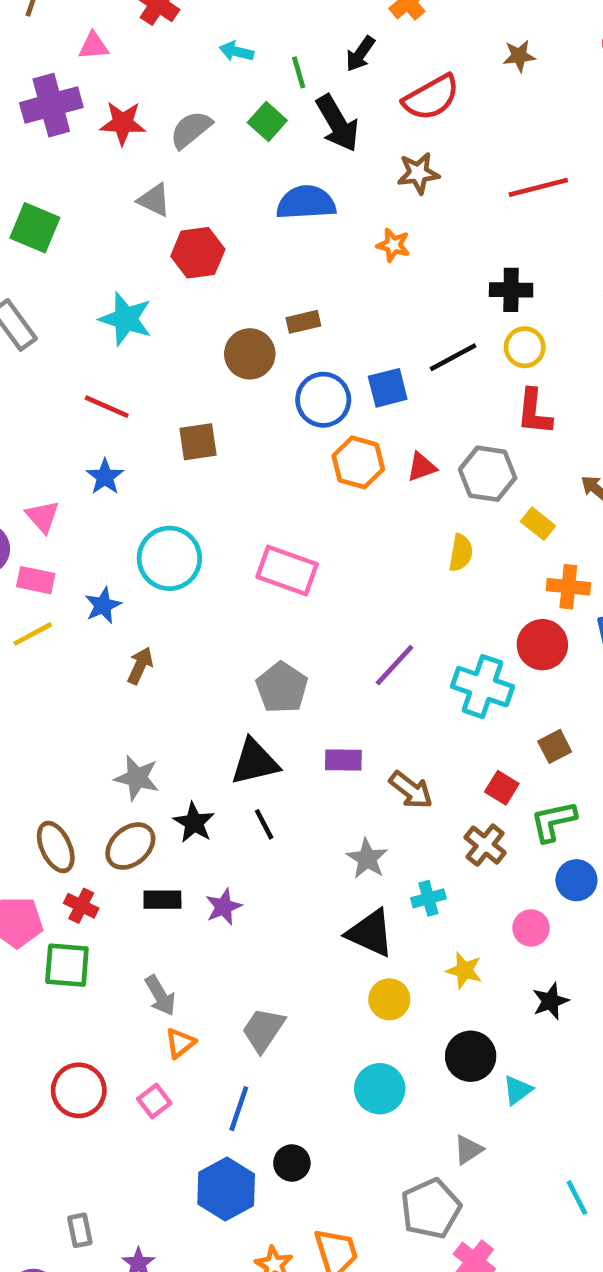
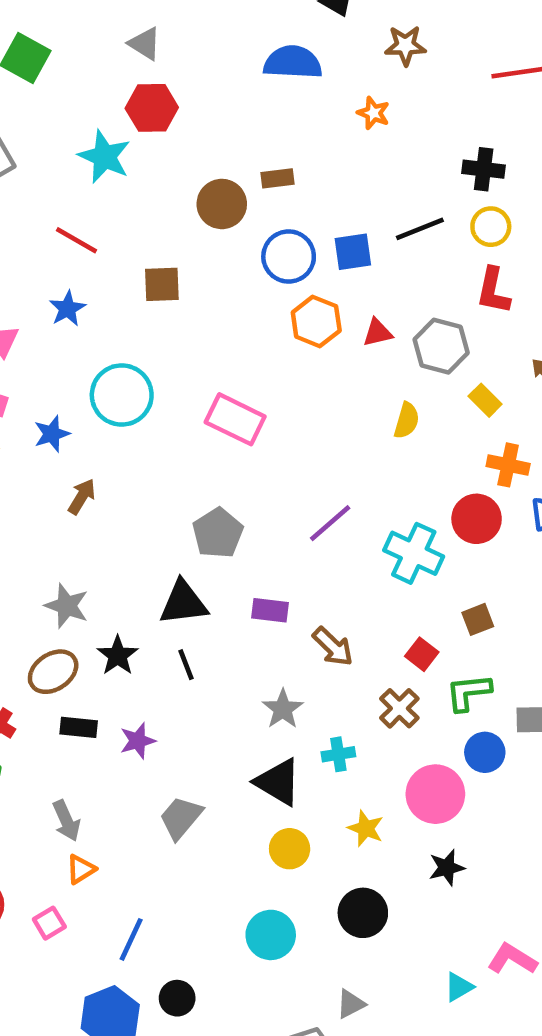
red hexagon: (198, 253) -> (152, 108), moved
pink circle: (531, 928) -> (435, 794), size x1.6
gray trapezoid: (263, 1030) -> (181, 818), moved
cyan triangle: (518, 1090) -> (459, 987), moved

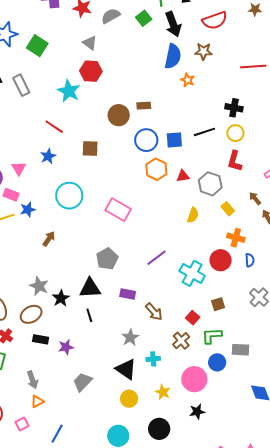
blue semicircle: (293, 62) -> (173, 56), moved, turned 95
blue star: (52, 434) -> (28, 209), moved
black star: (118, 656) -> (61, 298), moved

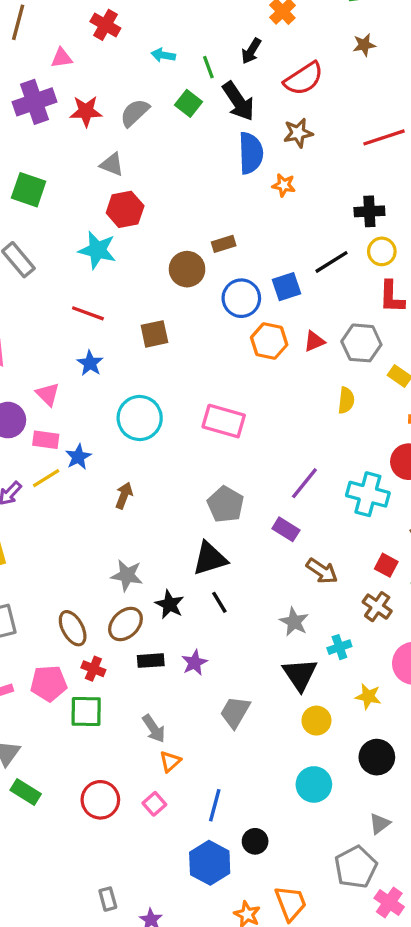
purple rectangle: (128, 294) -> (286, 529), moved, turned 35
black star: (61, 298) -> (170, 604), moved
black triangle: (126, 369) -> (300, 674), turned 35

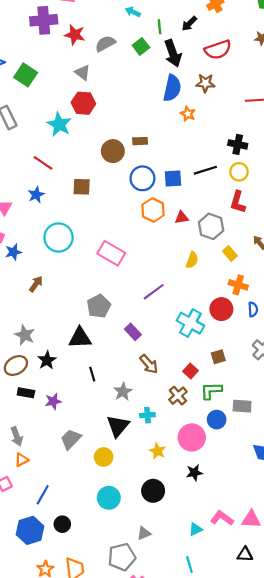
purple line: (304, 483) -> (154, 292), moved
black line: (219, 602) -> (92, 374), moved
yellow circle: (316, 721) -> (104, 457), moved

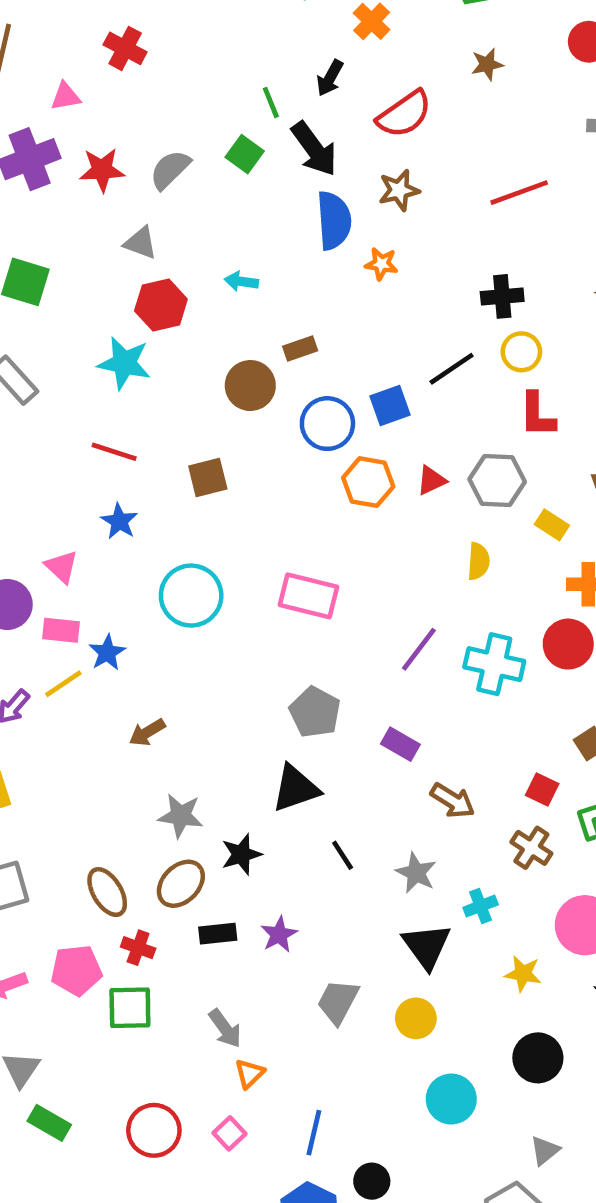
cyan arrow: (133, 12) -> (241, 281), moved
brown arrow: (36, 284) -> (147, 732), moved, turned -140
cyan cross: (190, 323) -> (494, 664), moved
black star: (47, 360) -> (241, 854), turned 30

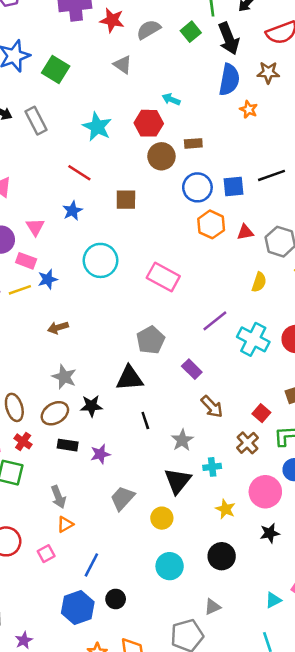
red hexagon: (161, 305) -> (149, 123), moved

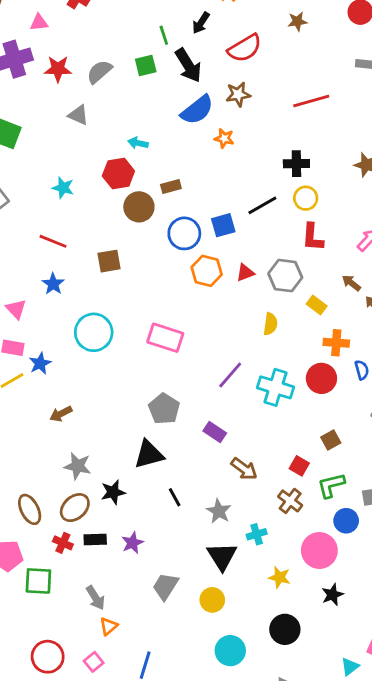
green square: (191, 32) -> (146, 66), turned 36
blue semicircle: (229, 80) -> (197, 110), turned 52
cyan star: (97, 127) -> (63, 188), size x0.7
red cross: (23, 441) -> (63, 543), moved

